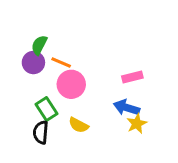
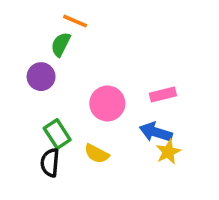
green semicircle: (39, 45) -> (61, 44), moved
orange line: (61, 62) -> (75, 21), moved
pink circle: (71, 84) -> (107, 103), moved

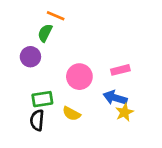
green rectangle: (57, 134) -> (42, 99), turned -66

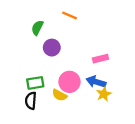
orange line: (56, 16) -> (69, 15), moved
purple circle: (30, 57) -> (52, 48), moved
pink circle: (79, 77) -> (69, 82), moved

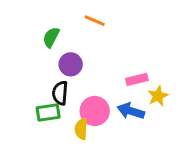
yellow star: (104, 94) -> (158, 96), moved
yellow semicircle: (60, 95) -> (81, 129), turned 64
black semicircle: (31, 101) -> (60, 93), moved

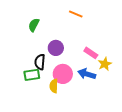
orange line: (95, 21) -> (76, 14), moved
purple circle: (71, 64) -> (56, 48), moved
pink rectangle: (137, 79) -> (91, 53), turned 48

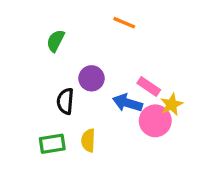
pink circle: (63, 74) -> (155, 121), moved
blue arrow: (87, 74) -> (127, 103), moved
green rectangle: (32, 75) -> (52, 144), moved

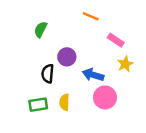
pink rectangle: (149, 86) -> (116, 40), moved
yellow star: (172, 104) -> (125, 64), moved
pink circle: (155, 121) -> (105, 97), moved

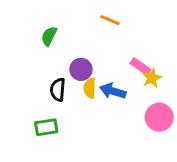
pink rectangle: (116, 40) -> (140, 66), moved
pink circle: (105, 97) -> (159, 117), moved
yellow semicircle: (64, 102) -> (90, 88), moved

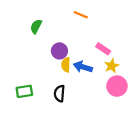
yellow star: (152, 78) -> (112, 66), moved
black semicircle: (58, 90) -> (59, 93), moved
green rectangle: (46, 127) -> (24, 91), moved

